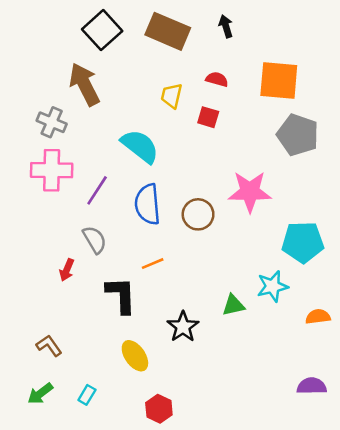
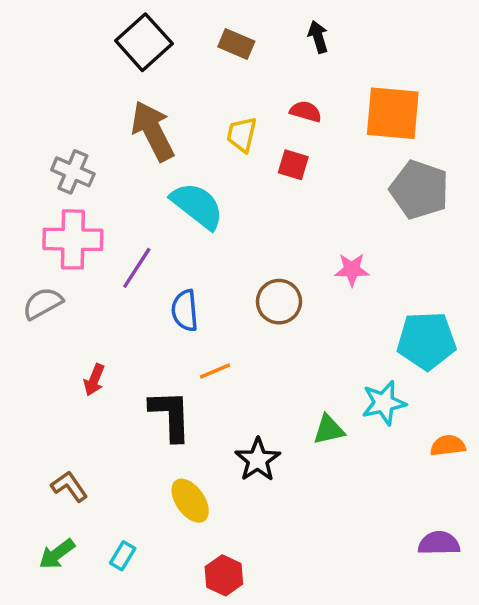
brown rectangle: (168, 31) -> (236, 44), size x0.6
brown arrow: (84, 84) -> (153, 131), moved
pink star: (250, 192) -> (352, 270), size x0.6
blue semicircle: (148, 204) -> (185, 310), moved, size x0.7
gray semicircle: (95, 240) -> (43, 303), moved, turned -88

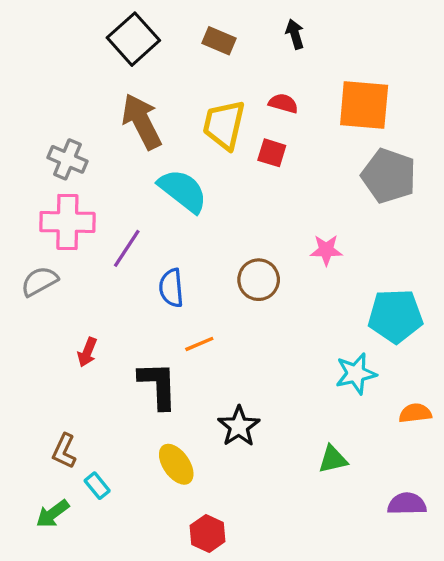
yellow trapezoid: (242, 135) -> (224, 125), size x1.5
green triangle: (329, 430) -> (333, 459), moved
brown L-shape: (69, 486) -> (64, 451), turned -120
cyan rectangle: (123, 556) -> (97, 486), moved, turned -70

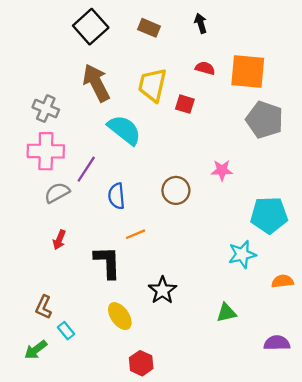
red semicircle: (283, 103) -> (205, 68), moved
gray semicircle: (39, 281) -> (57, 193), moved

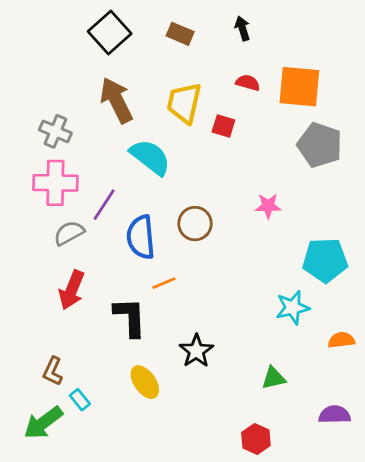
brown circle: (176, 190) -> (195, 224), moved
blue semicircle: (116, 196) -> (141, 237), size x1.4
red arrow: (59, 240) -> (72, 290), size x1.6
green arrow: (36, 350) -> (43, 423), size x1.4
red hexagon: (141, 363) -> (256, 439), moved

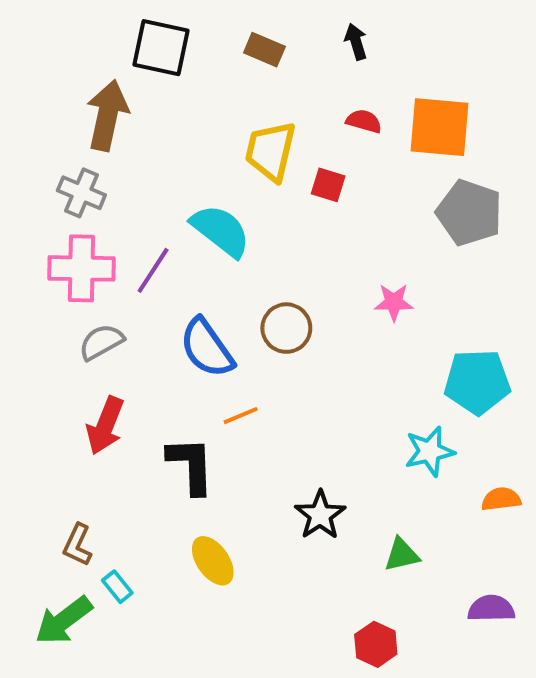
black square: (110, 32) -> (161, 48), turned -36
brown arrow: (116, 100) -> (107, 115), moved, turned 39
purple line: (104, 205) -> (153, 270), moved
blue semicircle: (141, 237) -> (207, 348), turned -30
black star: (196, 351) -> (320, 515), moved

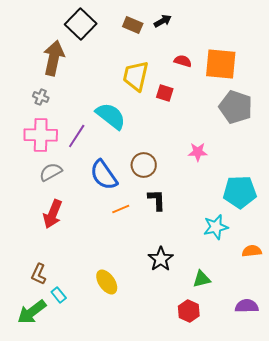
black arrow: (356, 42) -> (163, 21), moved, turned 78
black square: (161, 48) -> (81, 24), turned 32
gray cross: (81, 193) -> (41, 97), size x0.7
black L-shape: (191, 465) -> (157, 200), moved, size x0.7
red hexagon: (376, 644) -> (189, 311), moved

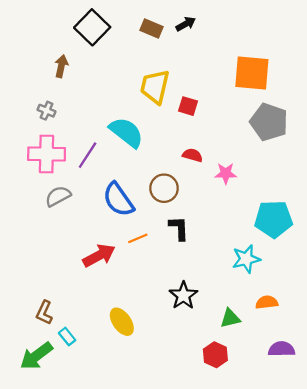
brown arrow: (54, 58) -> (61, 66), size x0.6
red semicircle: (183, 61) -> (193, 155), moved
red arrow: (53, 214) -> (99, 256), moved, turned -140
orange semicircle: (252, 251) -> (267, 302), moved

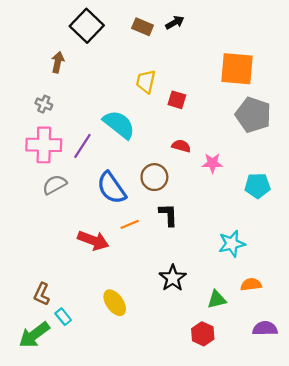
yellow trapezoid: (155, 87) -> (146, 82), size x0.7
cyan pentagon: (274, 219) -> (257, 186), moved, size x0.7
red arrow: (99, 256) -> (93, 240), turned 48

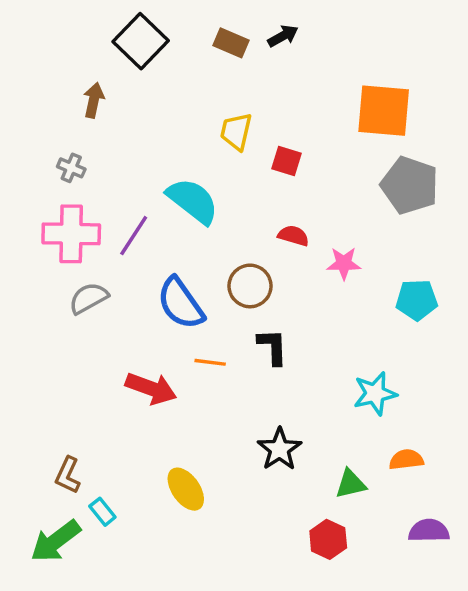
orange line: (130, 224) -> (210, 362), turned 30

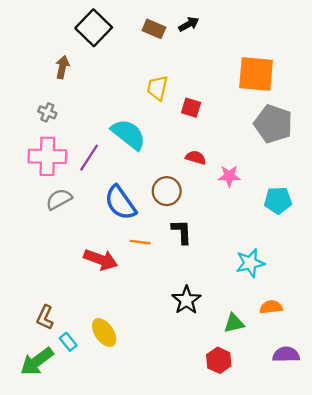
yellow ellipse: (186, 489) -> (104, 333), moved

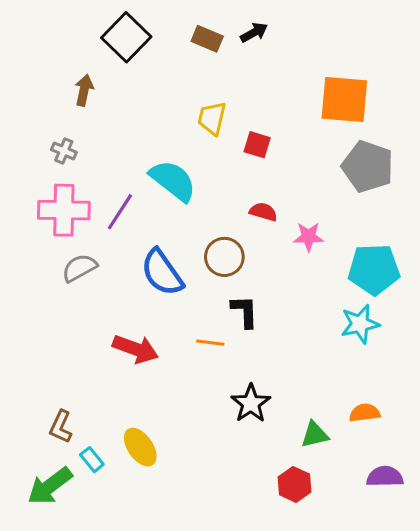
cyan pentagon: (278, 200) -> (374, 269), size x1.4
orange line: (140, 242) -> (210, 343), moved
cyan star: (250, 263) -> (360, 324), moved

